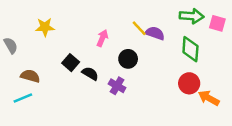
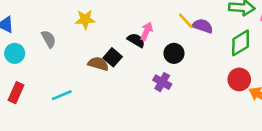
green diamond: (190, 49) -> (241, 43), turned 55
black semicircle: (90, 74) -> (136, 40), moved
brown semicircle: (30, 76) -> (98, 64), moved

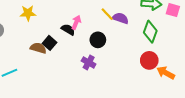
green diamond: (241, 43) -> (150, 32), turned -40

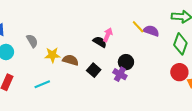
yellow star: (28, 13) -> (52, 55), moved
black circle: (98, 40) -> (126, 62), moved
black square: (50, 43) -> (94, 70), moved

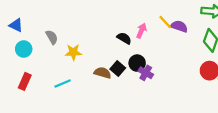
pink arrow: (108, 35) -> (141, 31), moved
brown semicircle: (71, 60) -> (103, 73), moved
black circle: (126, 62) -> (137, 63), moved

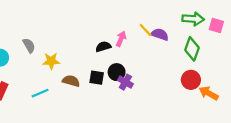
black semicircle: (124, 38) -> (103, 47), turned -48
black square: (118, 68) -> (97, 78), turned -32
brown semicircle: (103, 73) -> (71, 81), moved

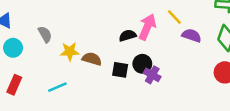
purple semicircle: (160, 34) -> (192, 35), moved
pink arrow: (121, 39) -> (147, 27), size x1.5
brown semicircle: (71, 81) -> (92, 59), moved

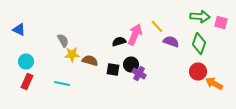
gray semicircle: (45, 34) -> (63, 40), moved
cyan circle: (13, 48) -> (26, 62), moved
cyan line: (57, 87) -> (62, 84), turned 35

